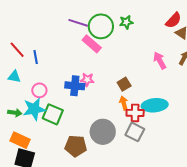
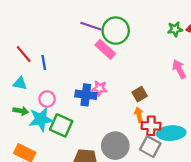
green star: (126, 22) -> (175, 29), moved
cyan ellipse: (155, 105) -> (171, 133), moved
green arrow: (15, 113) -> (21, 111), moved

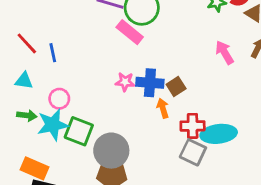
blue cross: (86, 95) -> (150, 83), moved
orange arrow: (139, 115) -> (163, 108), moved
gray circle: (115, 146) -> (111, 151), moved

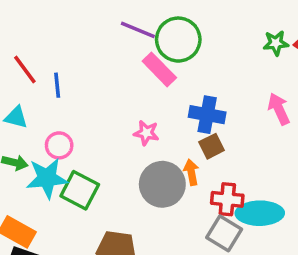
blue cross: (150, 83) -> (207, 115), moved
gray circle: (111, 151) -> (162, 184), moved

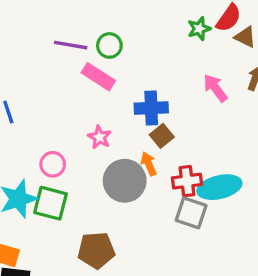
green circle: (178, 40) -> (109, 45), size x0.6
pink star: (146, 133) -> (99, 137), turned 30
pink circle: (59, 145) -> (53, 164), moved

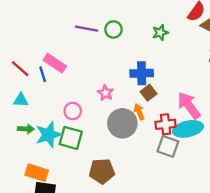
green star: (199, 29) -> (160, 33), moved
pink rectangle: (98, 77) -> (55, 63), moved
pink arrow: (215, 88) -> (189, 105), moved, size x1.4

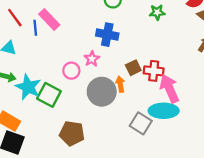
blue cross: (142, 73) -> (107, 35), moved
pink circle: (73, 111) -> (71, 71), moved
red cross: (166, 124) -> (154, 71), moved
cyan star: (48, 135) -> (28, 87), turned 30

